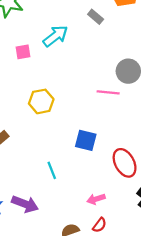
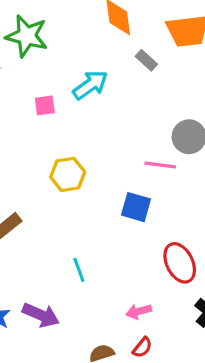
blue square: (86, 140) -> (136, 207), moved

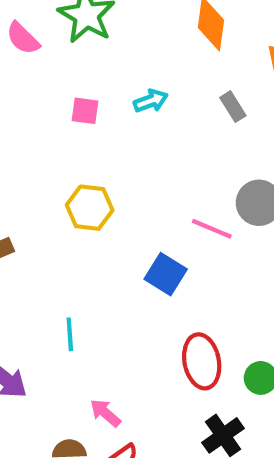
gray rectangle: (146, 60) -> (233, 107), moved
cyan arrow: (90, 85) -> (151, 101), size x0.7
pink arrow: (139, 311) -> (105, 413), moved, turned 40

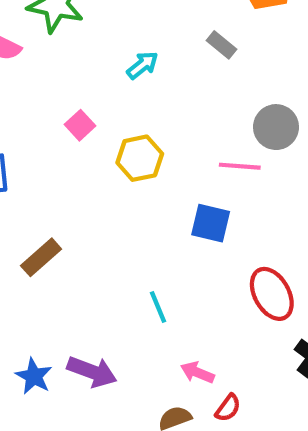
pink square: (85, 111) -> (80, 125), moved, turned -32
yellow hexagon: (90, 208) -> (140, 158), moved
cyan line: (70, 334) -> (158, 307), moved

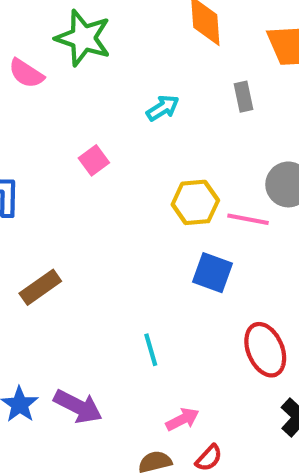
gray rectangle: (221, 45) -> (243, 97), turned 32
yellow hexagon: (140, 158) -> (195, 202), moved
pink arrow: (197, 373) -> (182, 419), turned 124

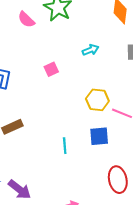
blue square: (212, 273) -> (99, 136), turned -36
cyan line: (151, 350) -> (65, 146), moved

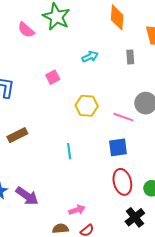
yellow hexagon: (97, 100) -> (87, 106), moved
blue square: (99, 136) -> (118, 147), moved

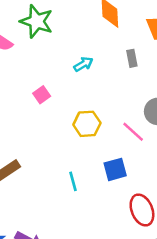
pink line: (123, 117) -> (133, 132), turned 30
blue square: (118, 147) -> (115, 169), moved

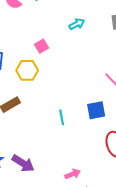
yellow hexagon: (87, 124) -> (27, 70), moved

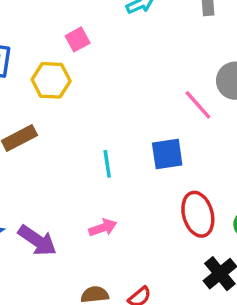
pink arrow: (73, 174) -> (103, 228), moved

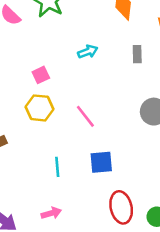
yellow hexagon: (51, 80) -> (40, 108), moved
pink line: (198, 105) -> (85, 116), moved

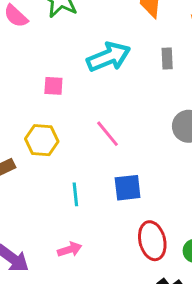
cyan arrow: (88, 52) -> (109, 57), size x1.8
pink square: (41, 75) -> (53, 86), turned 30
yellow hexagon: (40, 108) -> (42, 140), moved

